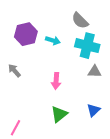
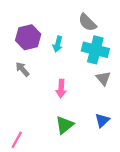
cyan arrow: (53, 40) -> (58, 44), turned 88
gray arrow: (14, 71) -> (22, 69), moved
gray triangle: (95, 72) -> (103, 78), turned 48

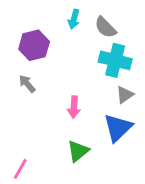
cyan arrow: (58, 44) -> (74, 19), moved
gray triangle: (103, 78) -> (125, 95), turned 35
blue triangle: (102, 120) -> (118, 128), moved, size x1.6

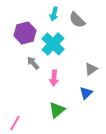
cyan cross: (115, 60) -> (53, 44), moved, turned 30
gray arrow: (27, 84) -> (33, 63), moved
blue triangle: (118, 128) -> (86, 93), size x0.6

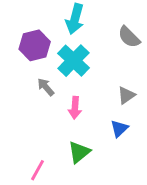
cyan arrow: (54, 14) -> (75, 19), size x1.5
gray semicircle: (77, 20) -> (129, 37), moved
pink line: (15, 123) -> (37, 170), moved

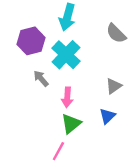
green triangle: (79, 152) -> (71, 124), moved
pink line: (37, 170) -> (58, 151), moved

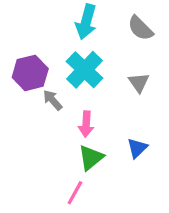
gray semicircle: (116, 33) -> (140, 28), moved
purple hexagon: (31, 41) -> (30, 73), moved
gray triangle: (114, 86) -> (139, 83), moved, turned -30

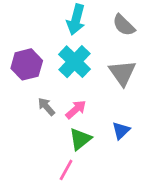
gray triangle: (139, 83) -> (122, 73), size x1.5
gray arrow: (53, 100) -> (46, 107), moved
pink arrow: (86, 124) -> (76, 109), turned -135

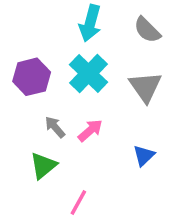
green triangle: (80, 139) -> (43, 166), moved

